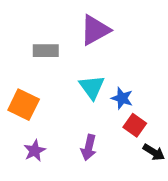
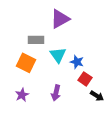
gray rectangle: (46, 51) -> (36, 40), moved
orange square: (24, 105) -> (26, 63), moved

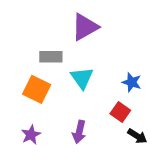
blue star: (77, 62) -> (132, 82), moved

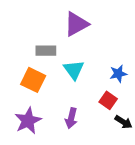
blue star: (132, 82) -> (118, 74), turned -30
purple star: (31, 135) -> (28, 121), size x1.5

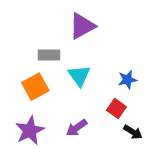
orange square: (33, 80) -> (35, 87), turned 35
purple arrow: (71, 118) -> (77, 128), turned 42

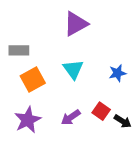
gray rectangle: (49, 55) -> (19, 50), moved
red square: (116, 109) -> (101, 111), moved

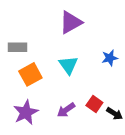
blue star: (118, 73) -> (110, 58), moved

